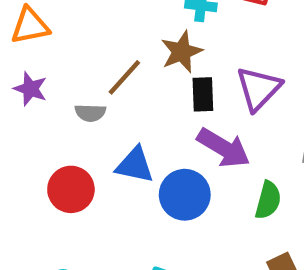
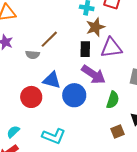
brown star: (182, 52) -> (95, 27), moved
purple triangle: (259, 88) -> (111, 48), turned 35
red circle: (71, 189) -> (31, 97), moved

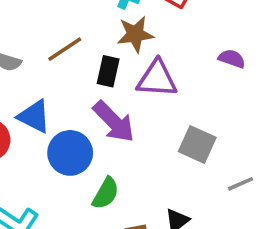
brown line: (49, 39) -> (65, 49), moved
green semicircle: (113, 100) -> (106, 193), moved

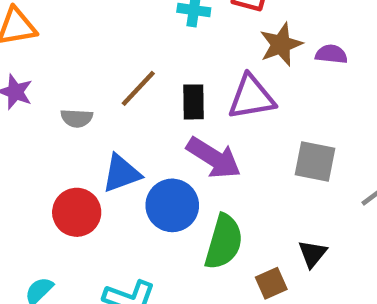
brown star: (135, 34) -> (281, 44), moved
blue triangle: (34, 116) -> (121, 173), turned -33
green semicircle: (106, 193) -> (224, 242), size x1.4

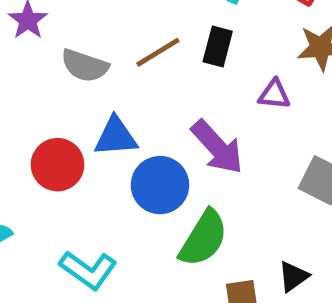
purple triangle: (251, 97) -> (274, 94), size x0.6
black rectangle: (194, 102) -> (218, 47), moved
gray semicircle: (77, 118) -> (85, 66), size x1.4

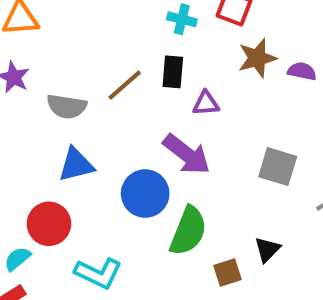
purple triangle: (274, 94) -> (206, 104), moved
blue triangle: (116, 137) -> (76, 165), moved
red circle: (58, 165) -> (49, 224), moved

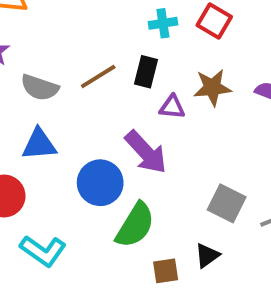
cyan cross: (182, 19) -> (163, 23), turned -32
brown star: (257, 58) -> (212, 87), moved
gray square: (278, 167) -> (227, 203), moved

